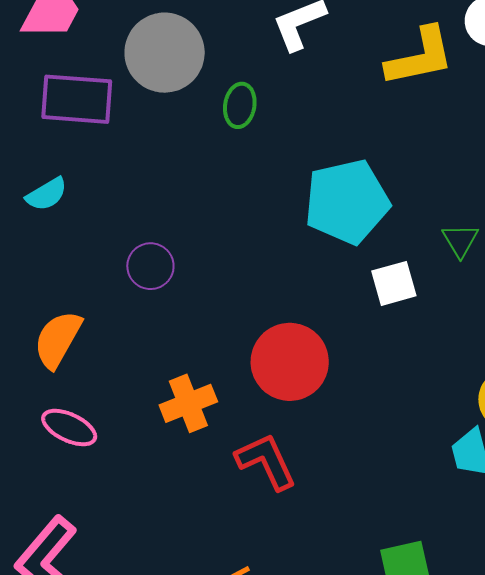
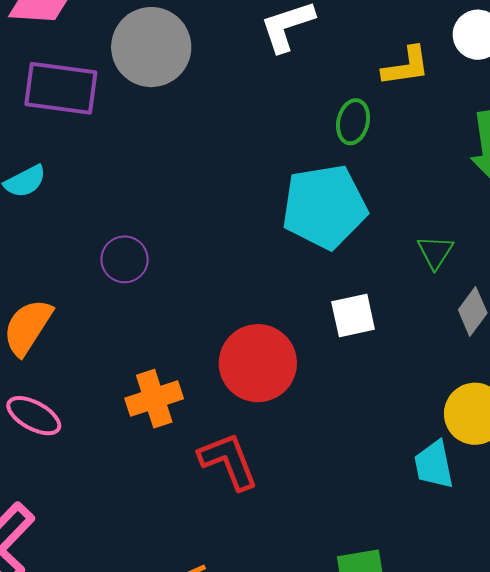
yellow L-shape: (420, 57) -> (406, 66), size x0.7
green ellipse: (240, 105) -> (353, 122), moved
white square: (394, 283) -> (353, 315), moved

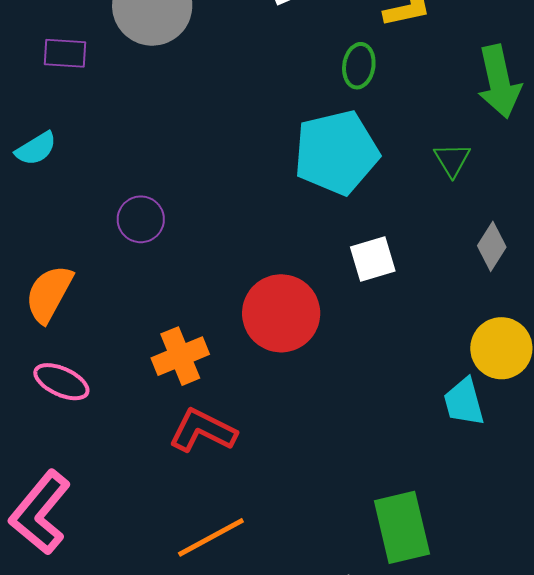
purple rectangle: (61, 88) -> (65, 53), size x0.6
green triangle: (435, 252) -> (452, 160), moved
red L-shape: (228, 461) -> (203, 431), moved, turned -38

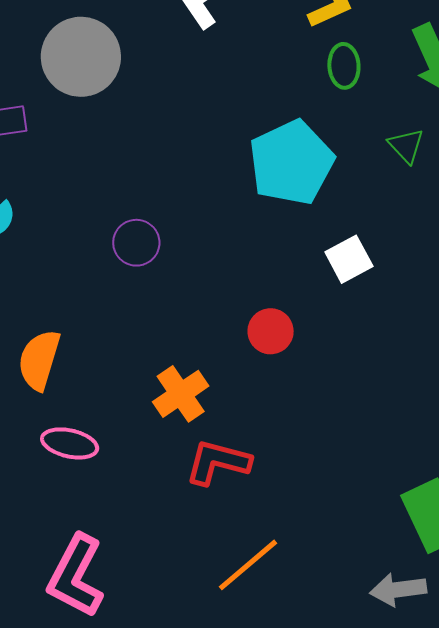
green ellipse: (359, 66) -> (344, 66), moved
purple circle: (141, 219) -> (136, 243), moved
red circle: (281, 313) -> (271, 331), size x0.6

